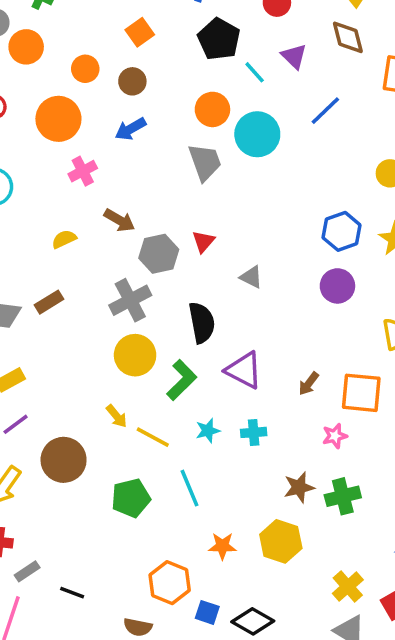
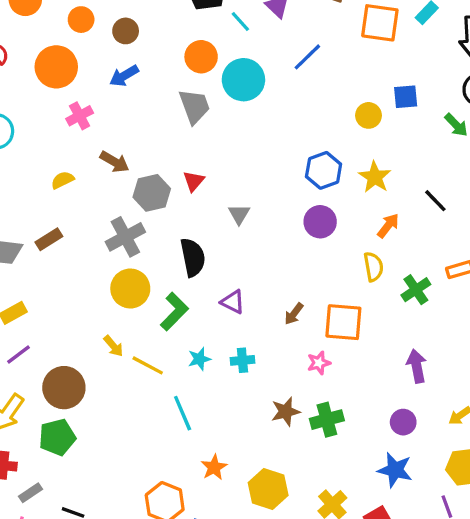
gray triangle: (251, 277) -> (239, 214), turned 35
purple triangle: (244, 370) -> (233, 302), size x0.7
green pentagon: (131, 498) -> (57, 437), moved
yellow hexagon: (281, 541) -> (268, 489), moved
orange star: (222, 546) -> (214, 467), turned -30

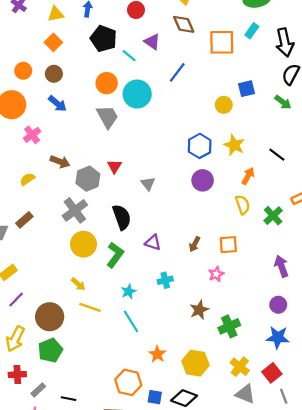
blue arrow: (124, 76) -> (58, 104), turned -102
orange square: (343, 322) -> (228, 245), size x0.7
cyan star: (199, 359) -> (128, 291), moved
yellow line: (148, 365) -> (90, 307), moved
green cross: (327, 420) -> (229, 326), moved

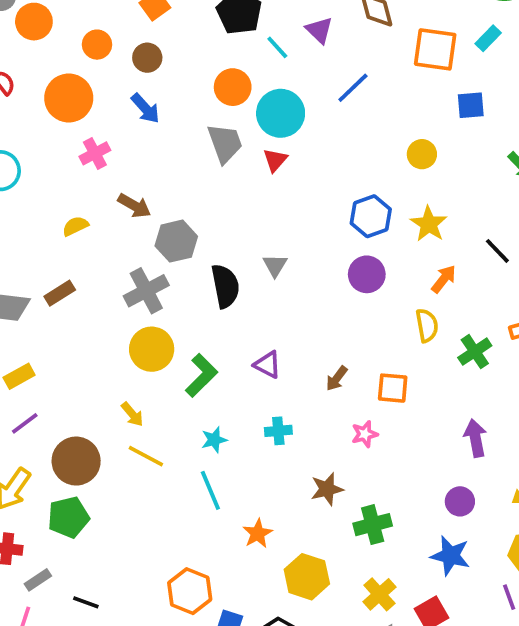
blue square: (246, 89) -> (471, 105), moved
red triangle: (114, 166) -> (275, 160), moved
black semicircle: (122, 217) -> (225, 286), moved
orange star: (157, 354) -> (258, 533), moved

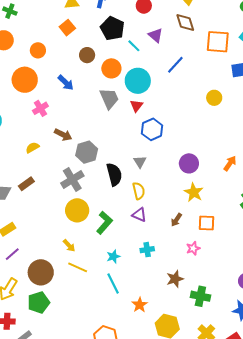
brown circle: (147, 58) -> (87, 55), moved
blue hexagon: (371, 216) -> (152, 129), moved
yellow star: (429, 224) -> (194, 192), moved
yellow semicircle: (427, 325) -> (139, 191), moved
green cross: (373, 525) -> (200, 296), turned 30

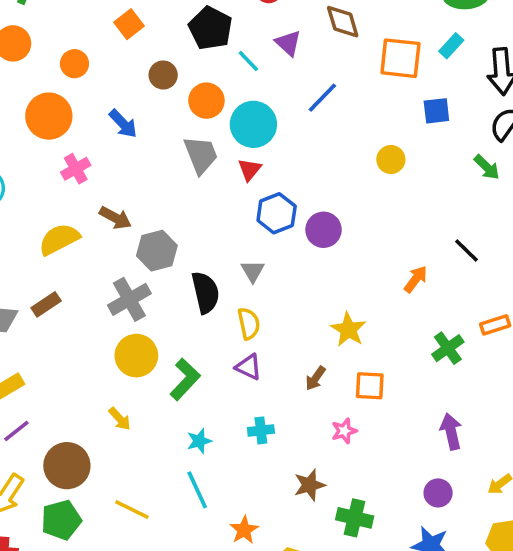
yellow semicircle: (32, 148) -> (59, 239), size x1.6
purple circle: (189, 163) -> (324, 230), moved
yellow line: (78, 267) -> (132, 509), moved

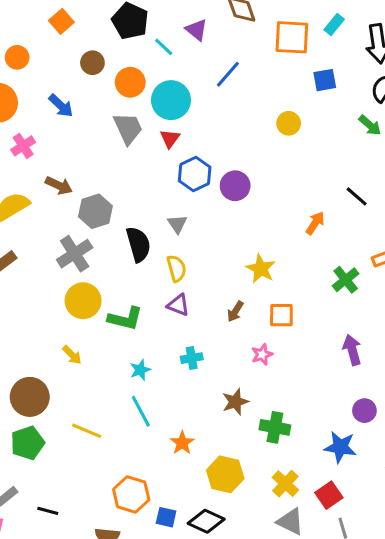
green L-shape: (185, 379) -> (125, 318), turned 64
purple circle: (438, 493) -> (364, 411), moved

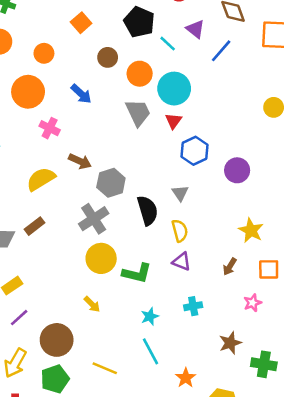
blue line: (228, 74) -> (221, 51), moved
pink cross: (23, 146) -> (50, 128), turned -30
purple circle: (235, 186) -> (237, 170), moved

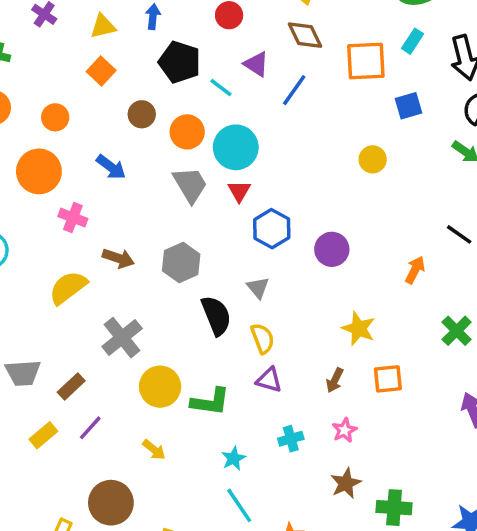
gray hexagon: (111, 183) -> (181, 263), moved
gray cross: (94, 219) -> (122, 338), moved
brown rectangle: (34, 226) -> (71, 386), moved
pink star: (253, 303) -> (344, 430), moved
purple line: (19, 318) -> (90, 428), moved

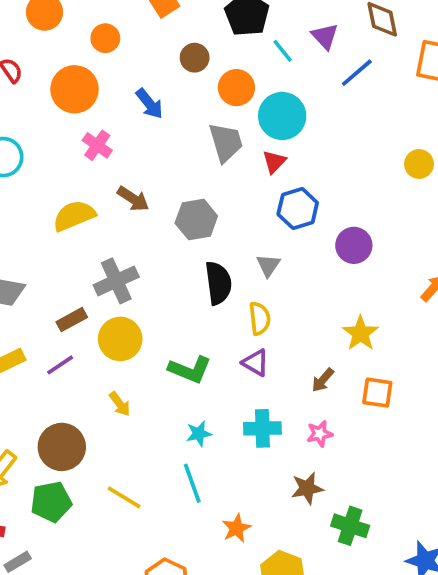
brown rectangle: (71, 386) -> (72, 320), moved
yellow circle: (160, 387) -> (120, 339), moved
cyan cross: (291, 439) -> (262, 428), size x1.4

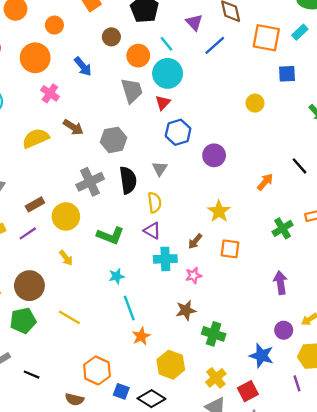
cyan line: (283, 51) -> (166, 44), moved
gray cross: (116, 281) -> (90, 182), moved
cyan cross: (262, 428) -> (165, 259), moved
cyan line: (192, 483) -> (129, 308), moved

